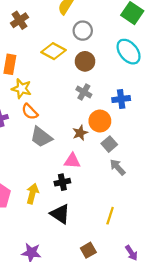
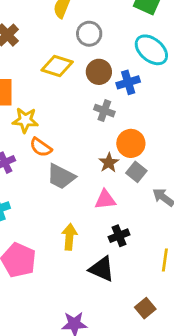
blue cross: (121, 99) -> (128, 82), moved
gray square: (109, 144) -> (136, 172), moved
black cross: (62, 182) -> (119, 236), moved
yellow arrow: (32, 194) -> (69, 237), moved

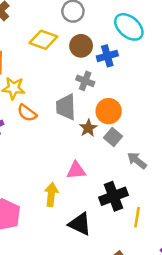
gray trapezoid: (61, 177) -> (66, 107), moved, turned 60
pink triangle: (105, 200) -> (76, 170), moved
black cross: (119, 236) -> (113, 196), moved, size x1.5

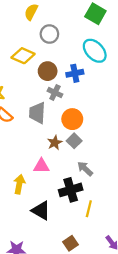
brown circle: (81, 46) -> (48, 71), moved
brown star: (88, 128) -> (55, 143), moved
gray arrow: (137, 161) -> (85, 169), moved

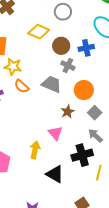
gray trapezoid: (37, 113) -> (52, 84), turned 110
gray square: (74, 141) -> (95, 113), moved
pink triangle: (41, 166) -> (55, 133), turned 49

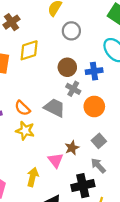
yellow diamond: (39, 32) -> (29, 50), moved, turned -45
yellow star: (13, 67) -> (25, 131), moved
orange circle: (84, 90) -> (94, 106), moved
brown star: (68, 112) -> (72, 148), moved

